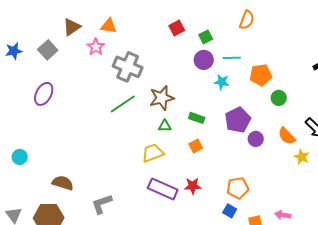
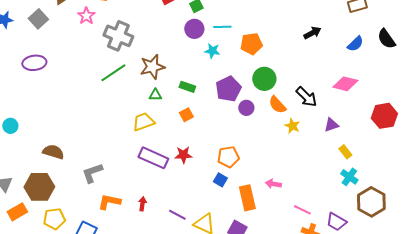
purple ellipse: (44, 94) -> (34, 63), turned 55
green circle: (279, 98) -> (264, 79), moved, size x1.5

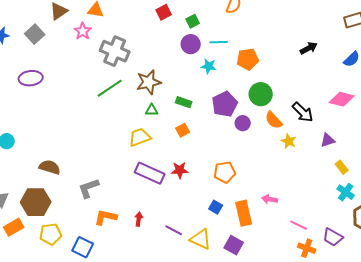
blue square: (220, 180) -> (216, 207), moved

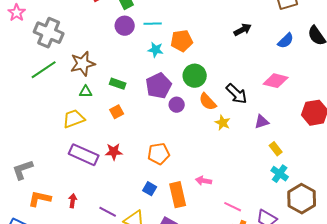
cyan star: (209, 66) -> (156, 50), moved

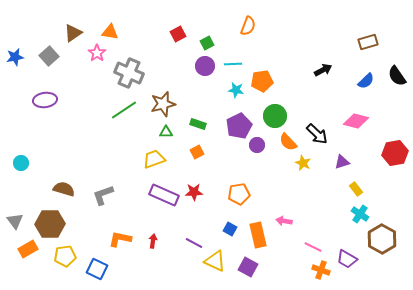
gray L-shape: (23, 170) -> (103, 195), moved
purple line: (108, 212) -> (194, 243), moved

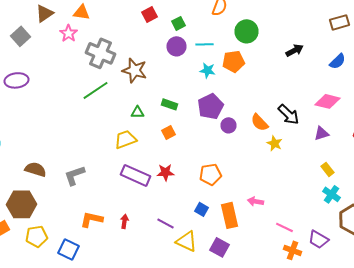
brown star: (163, 104) -> (134, 70), moved, turned 30
green circle: (275, 116) -> (246, 31), moved
purple triangle: (342, 162) -> (322, 133), moved

